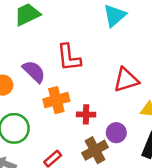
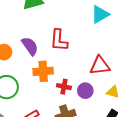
purple circle: (116, 133) -> (85, 91), moved

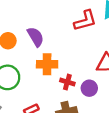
red L-shape: (59, 40) -> (85, 21), moved, turned -115

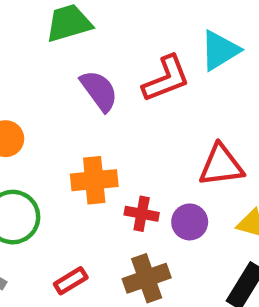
purple semicircle: (36, 37) -> (99, 91), moved

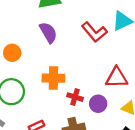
red L-shape: (166, 79) -> (94, 32), turned 65
purple semicircle: (99, 91) -> (48, 33), moved

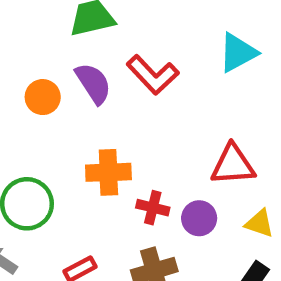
red L-shape: (94, 32) -> (153, 75), moved
orange circle: (12, 53) -> (43, 97), moved

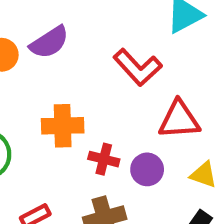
red L-shape: (153, 75) -> (138, 67), moved
purple semicircle: (93, 83) -> (49, 42), turned 90

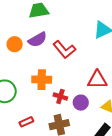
red L-shape: (138, 67) -> (64, 50), moved

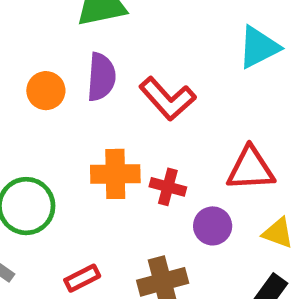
purple semicircle: (37, 40) -> (101, 77), turned -54
red cross: (60, 96) -> (168, 187), moved

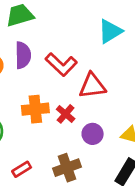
red triangle: (251, 169) -> (92, 86), moved
red cross: (168, 187) -> (66, 114), turned 30

